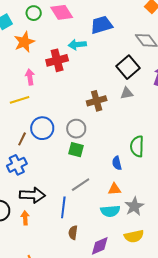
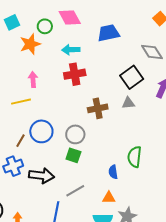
green circle: (34, 13) -> (45, 26), moved
cyan arrow: (77, 45) -> (71, 50), moved
red cross: (57, 60) -> (75, 74), moved
black arrow: (32, 195) -> (42, 176), moved

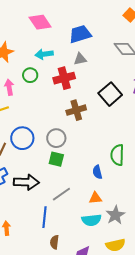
green circle: (45, 26) -> (30, 75), moved
red cross: (75, 74) -> (64, 78), moved
black square: (132, 77) -> (110, 94), moved
gray triangle: (128, 103) -> (80, 59), moved

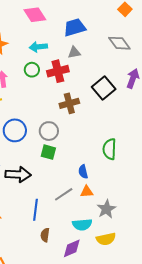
green circle: (30, 75) -> (32, 70), moved
blue semicircle: (97, 172) -> (83, 172), moved
gray line: (61, 194) -> (64, 194), moved
cyan semicircle: (91, 220) -> (82, 225), moved

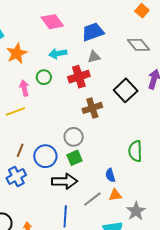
green circle: (32, 70) -> (44, 77), moved
blue circle: (15, 130) -> (45, 156), moved
green square: (48, 152) -> (75, 158), turned -35
black arrow: (18, 174) -> (65, 181), moved

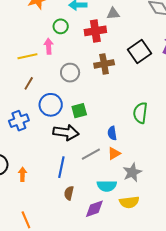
pink arrow: (24, 88) -> (49, 46), moved
gray circle: (74, 137) -> (70, 73), moved
brown line: (20, 150) -> (29, 83), moved
orange triangle: (115, 195) -> (114, 153), turned -32

